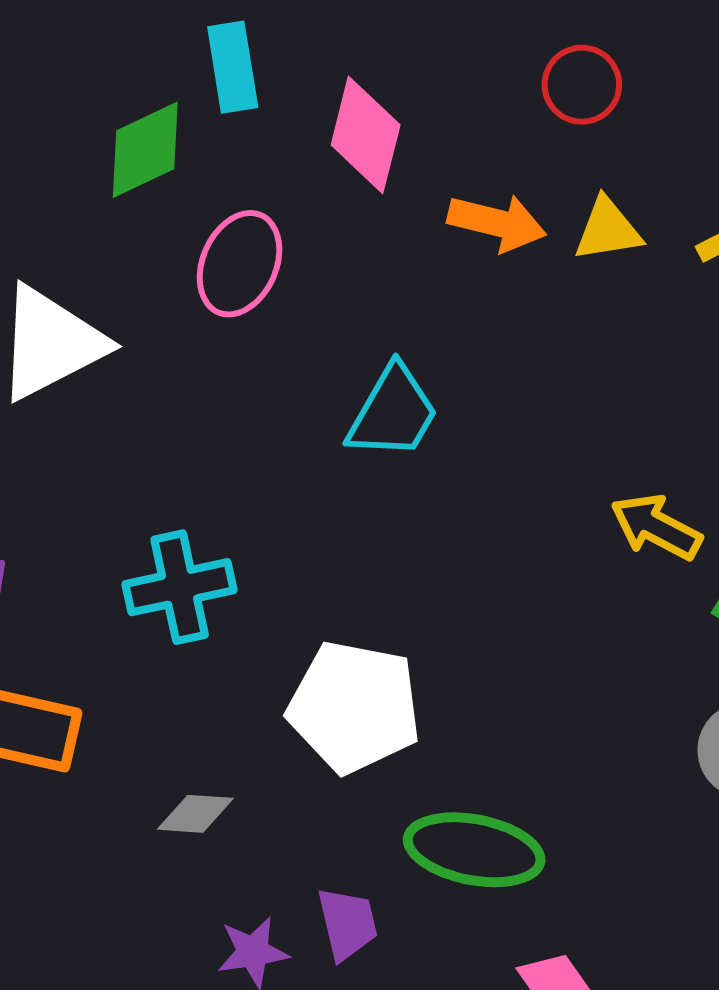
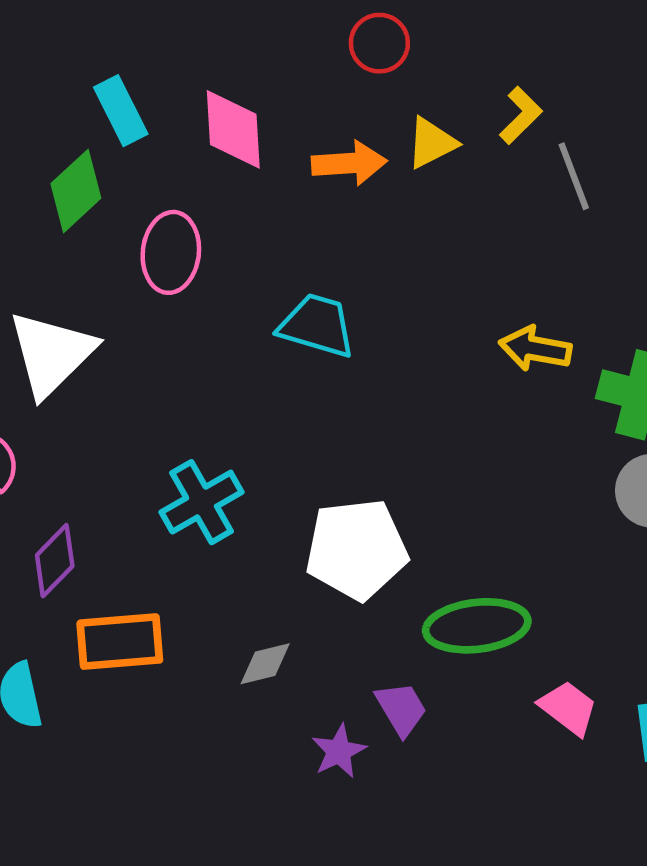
cyan trapezoid: (393, 412) -> (317, 326), turned -86

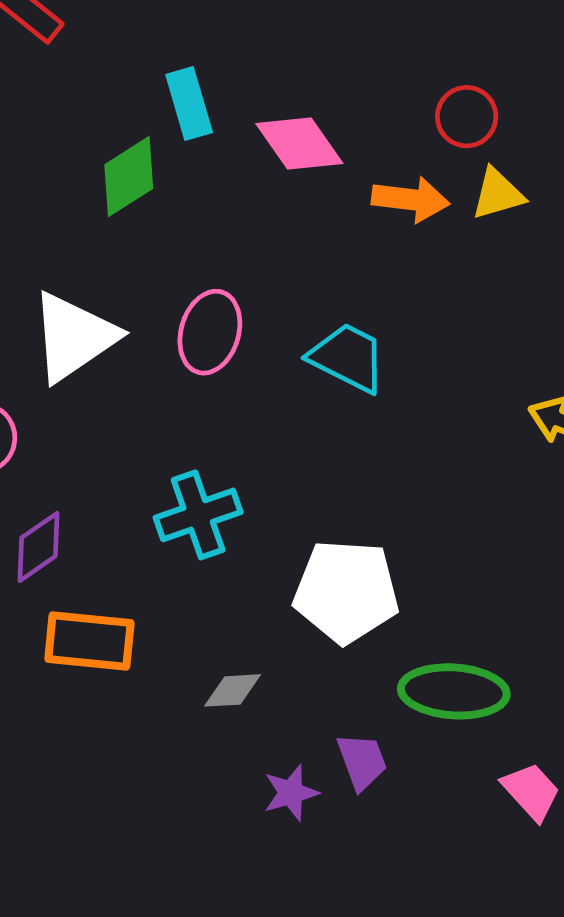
red circle: (379, 43) -> (467, 117), moved
pink diamond: (233, 129) -> (299, 144), turned -42
pink ellipse: (171, 252) -> (210, 332), moved

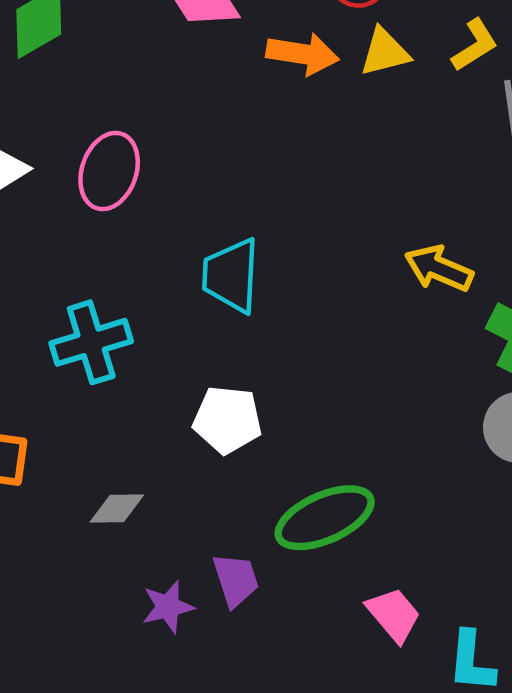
cyan trapezoid: (348, 358) -> (231, 276), moved, turned -116
white pentagon: (346, 591) -> (227, 420), size x0.7
green ellipse: (454, 691) -> (325, 518), turned -30

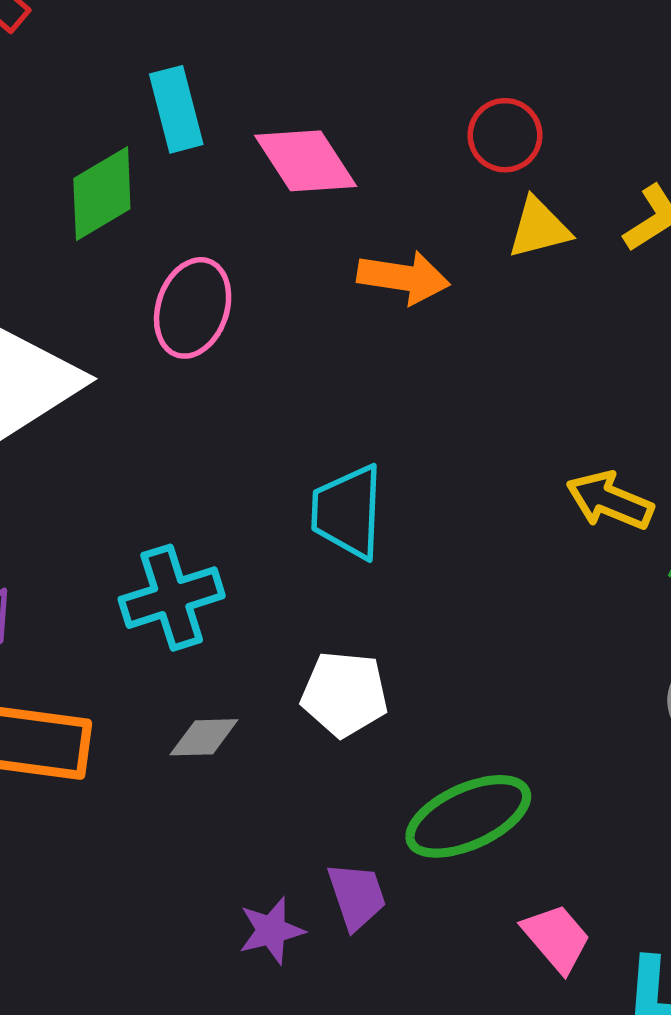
orange arrow: (303, 54) -> (404, 278), moved
pink ellipse: (109, 171) -> (193, 308), moved
gray diamond: (117, 508) -> (204, 737), moved

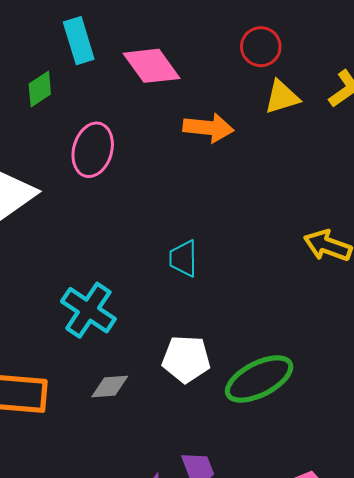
green diamond: (102, 194) -> (40, 89), size x0.7
cyan trapezoid: (348, 512) -> (183, 258), size x0.7
cyan cross: (172, 598) -> (88, 310), turned -36
green ellipse: (468, 816) -> (259, 379), moved

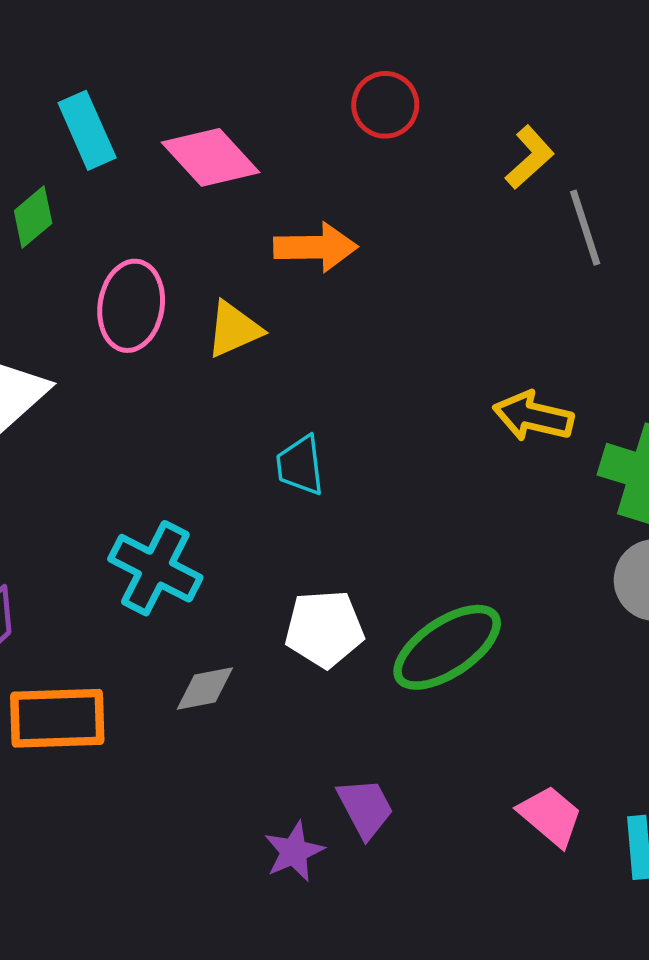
yellow triangle: (282, 97) -> (234, 329), moved

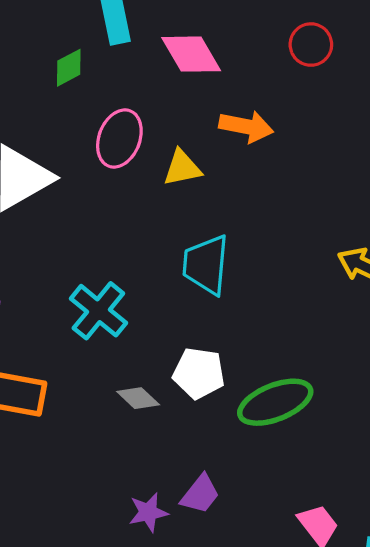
cyan trapezoid: (300, 465) -> (206, 265), size x1.5
gray diamond: (205, 689) -> (138, 398), moved, turned 42
purple trapezoid: (365, 808) -> (200, 494), turned 54

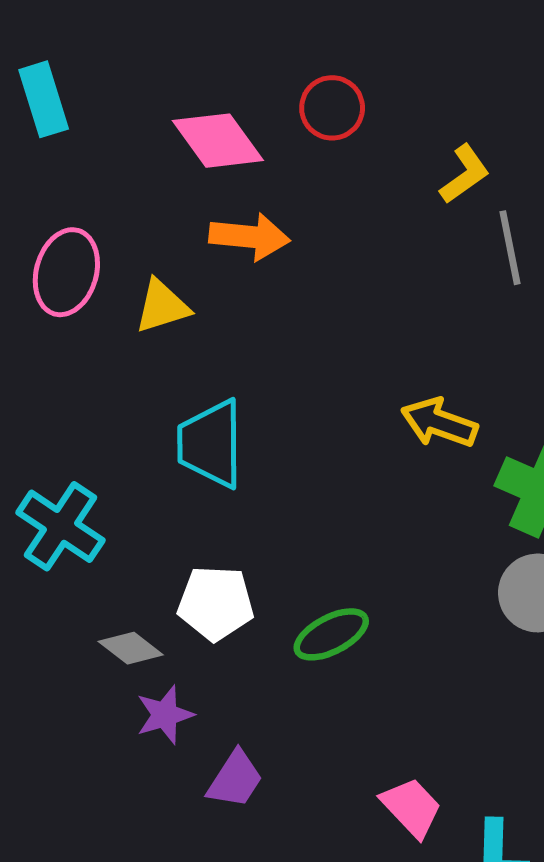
pink diamond: (191, 54) -> (218, 141), moved
green ellipse: (275, 402) -> (331, 634), size x0.7
purple star: (148, 512) -> (165, 715), moved

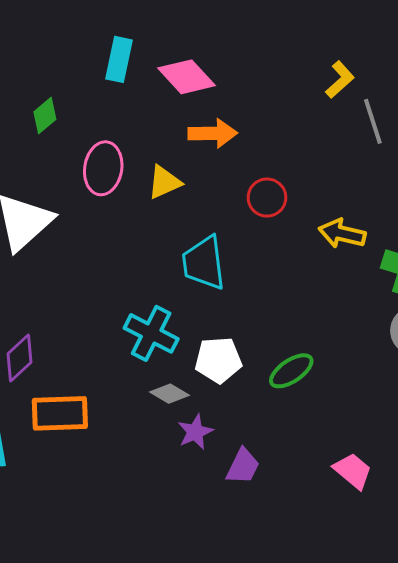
cyan rectangle: (44, 99) -> (119, 59), moved, turned 36
red circle: (332, 108) -> (267, 198), moved
cyan cross: (60, 526) -> (151, 333), moved

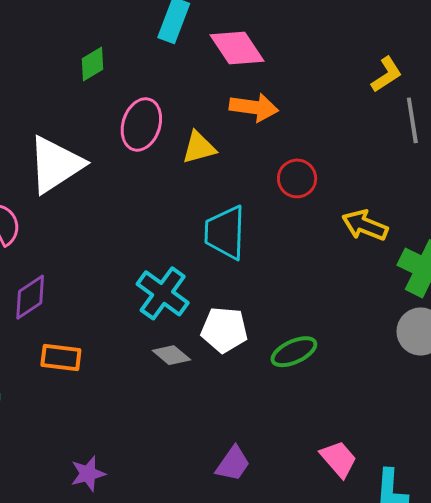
orange rectangle: (60, 413) -> (61, 357), size x0.7
purple star: (195, 432) -> (88, 474), moved
purple trapezoid: (243, 466) -> (233, 464), moved

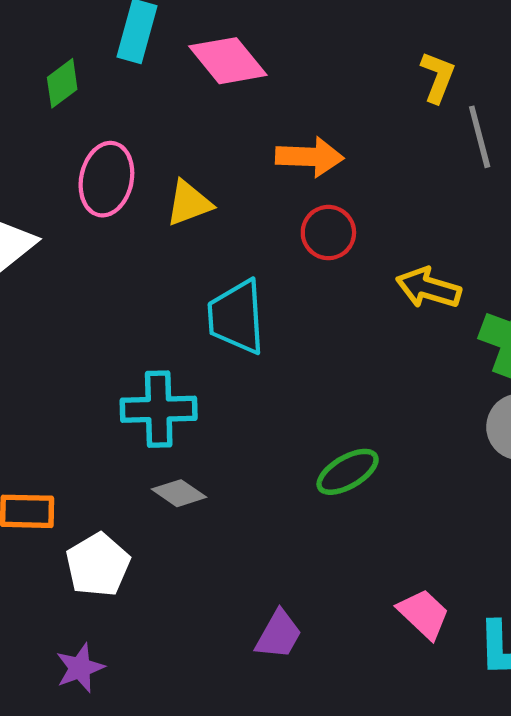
green diamond: (93, 64) -> (62, 83), moved
yellow L-shape: (386, 74) -> (438, 77), turned -30
orange arrow: (254, 107) -> (310, 157), moved
cyan cross: (163, 293) -> (159, 409), turned -32
white pentagon: (224, 330) -> (98, 565), moved, turned -30

